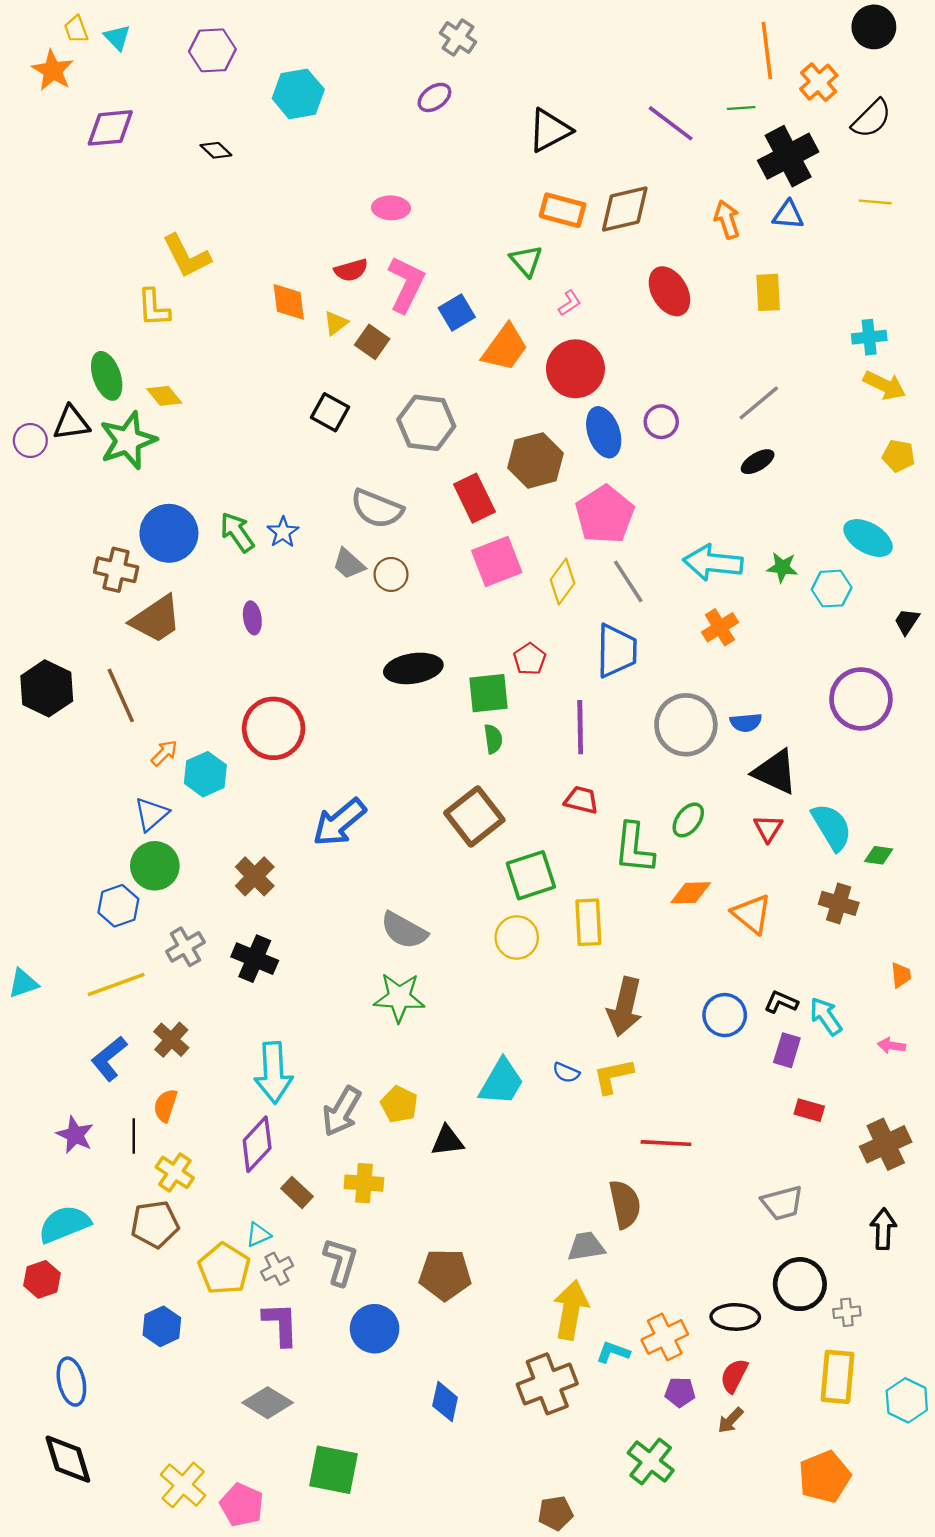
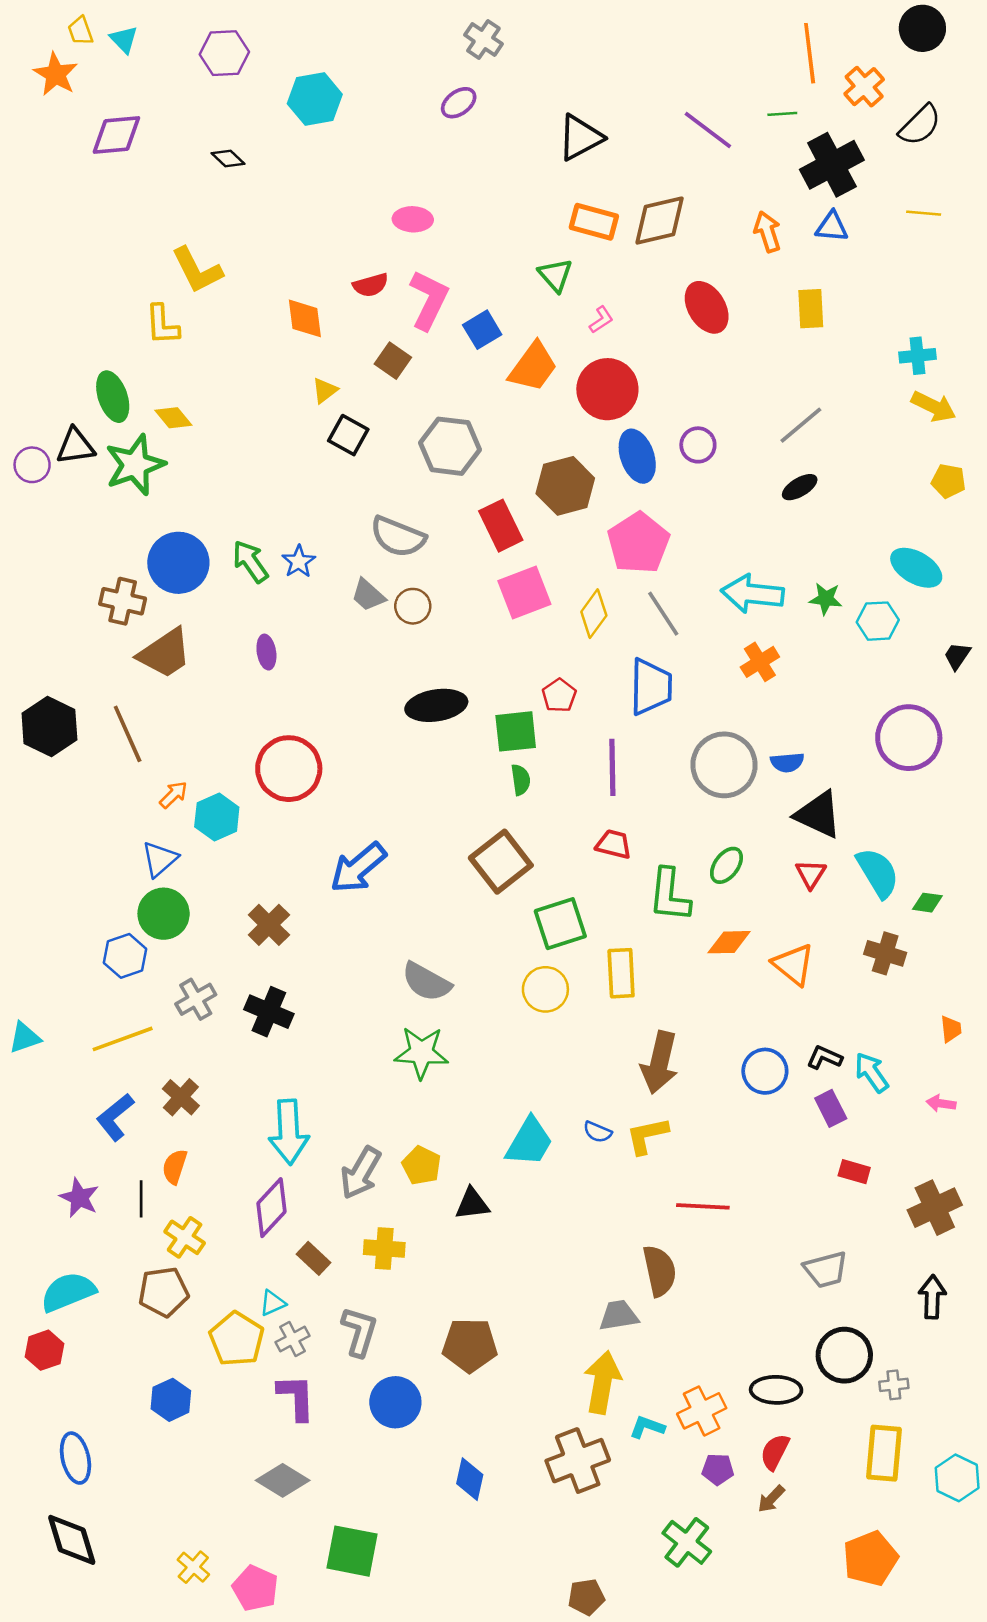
yellow triangle: (336, 323) -> (325, 390), moved
purple rectangle: (787, 1050) -> (831, 1108), turned -44
yellow cross: (183, 1485) -> (193, 1567), size x0.7

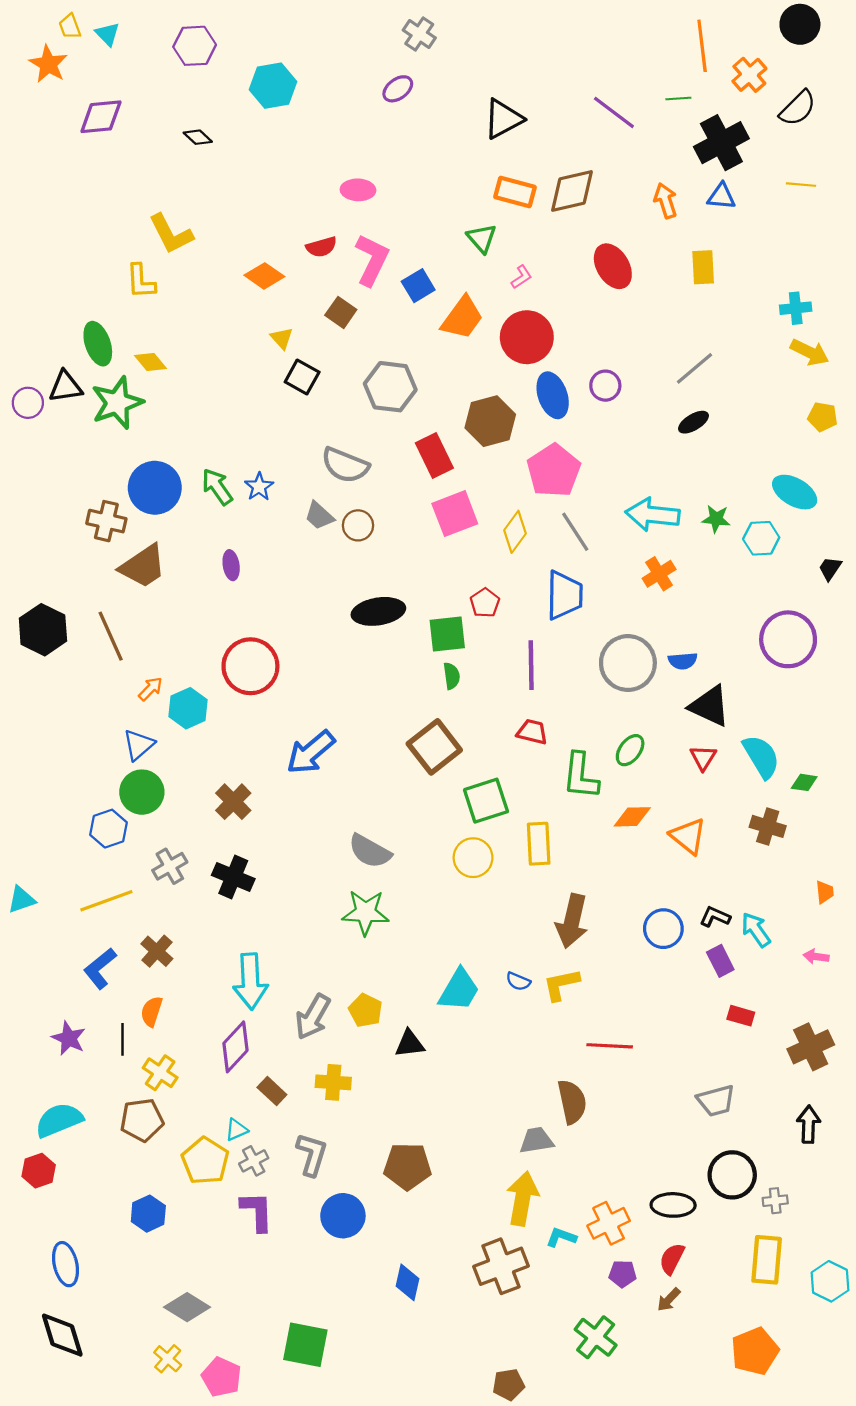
orange diamond: (305, 318) -> (264, 276), turned -48
yellow triangle: (325, 390) -> (282, 338), turned -35
gray diamond: (283, 1480) -> (187, 1307), moved

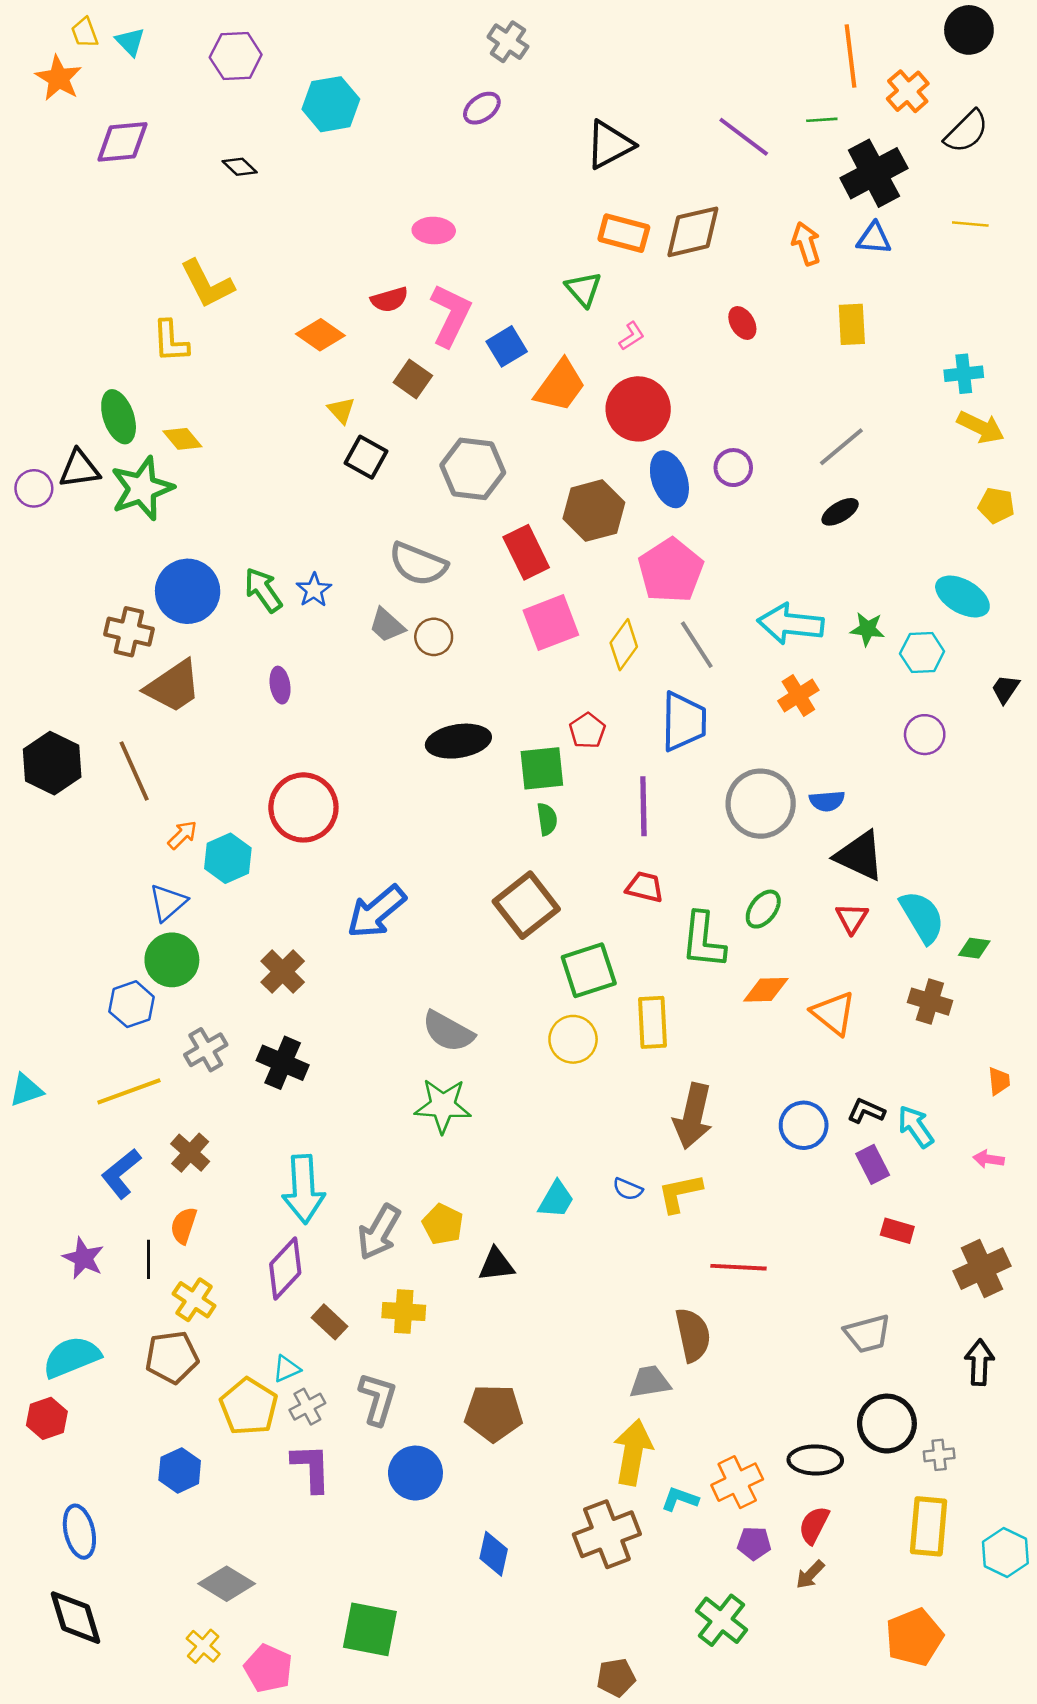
red ellipse: (613, 266) -> (742, 323), size x0.6
purple circle: (788, 639) -> (925, 735), moved, size x0.6
cyan trapezoid: (459, 990) -> (556, 1200), size x0.7

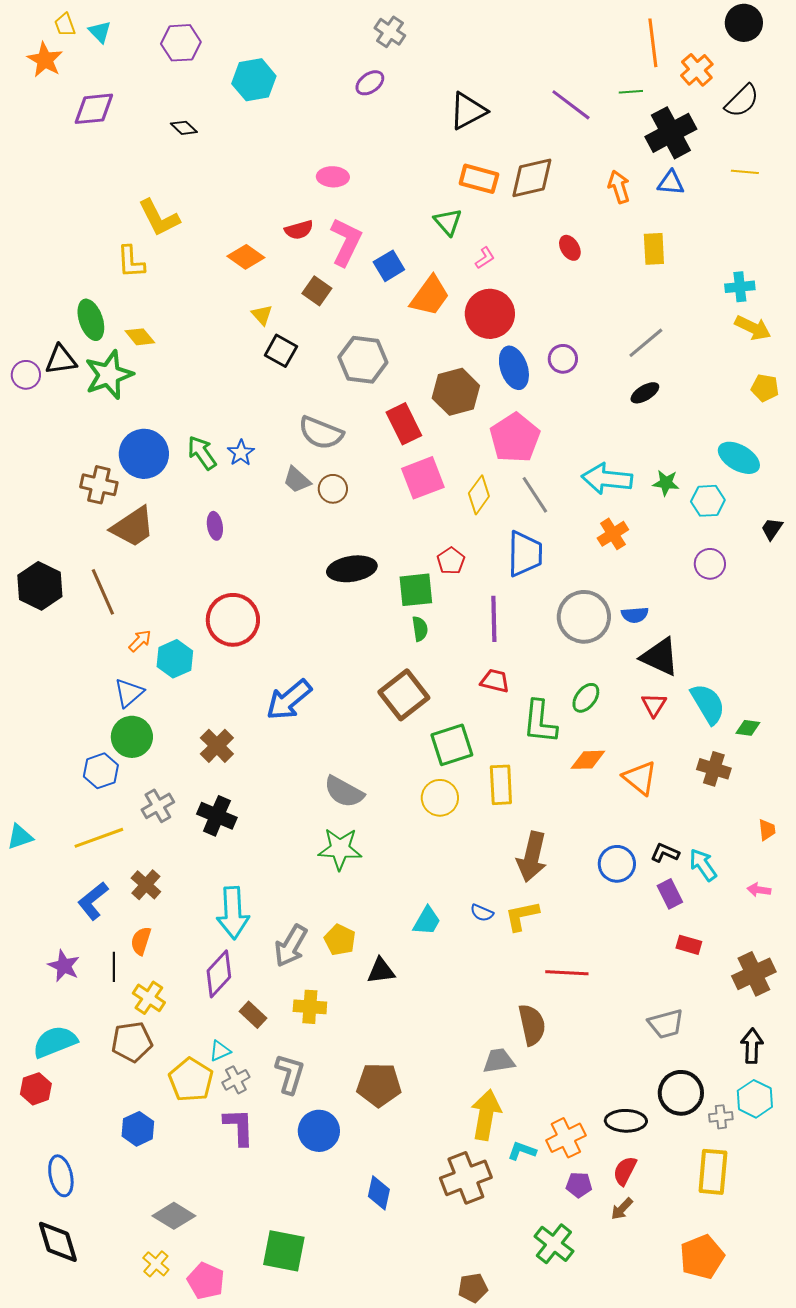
cyan hexagon: (1005, 1552) -> (755, 1099), moved

